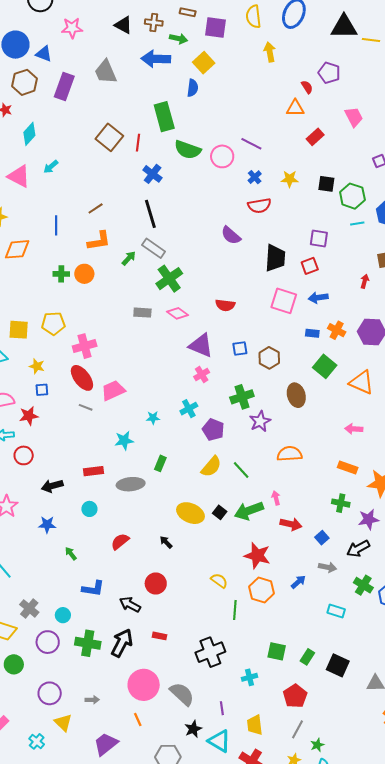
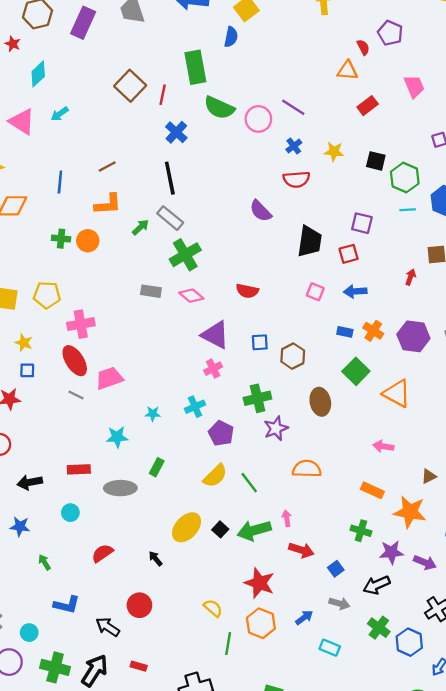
pink square: (284, 301) -> (315, 292), size x0.6
yellow ellipse: (190, 513) -> (187, 527), turned -76
cyan rectangle: (336, 611) -> (330, 648), moved

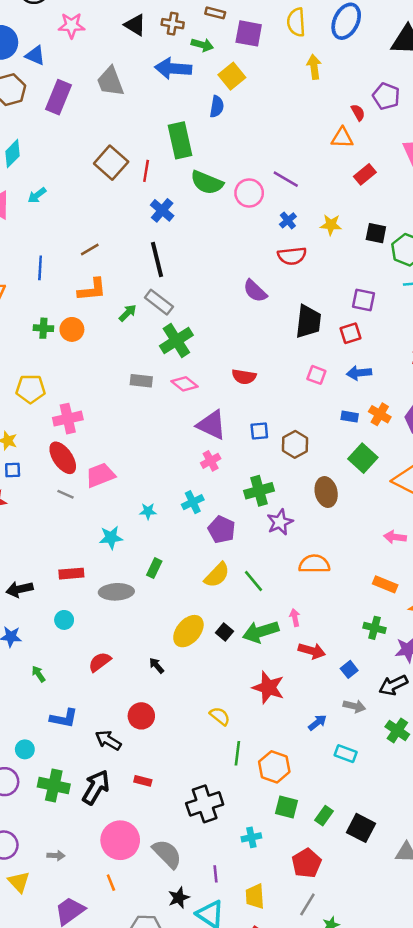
orange hexagon: (261, 623) -> (274, 767), moved

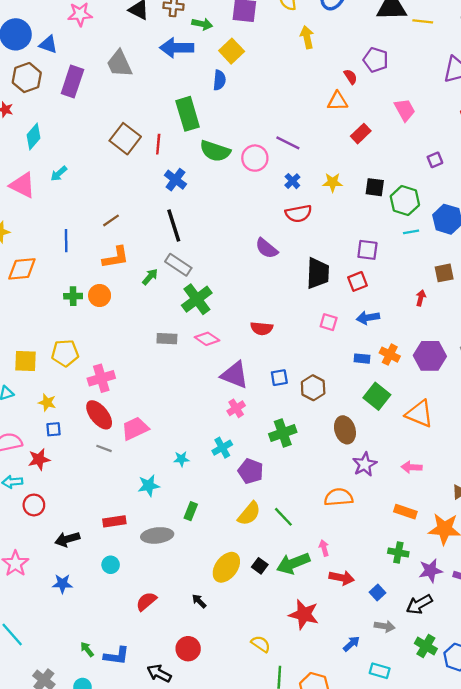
purple star: (280, 522) -> (365, 464), moved
green arrow: (38, 674) -> (87, 649), moved

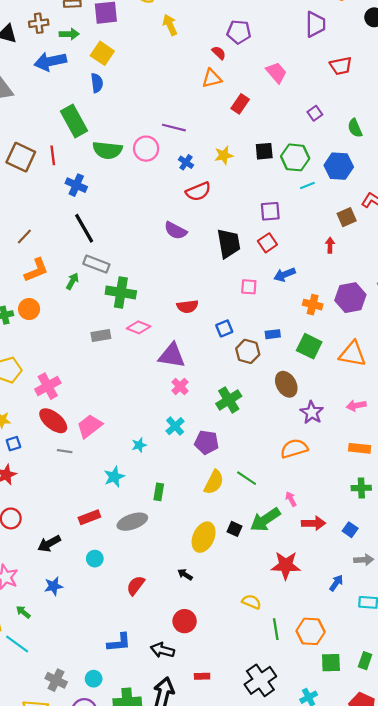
green cross: (197, 299) -> (121, 292), turned -32
blue rectangle: (362, 359) -> (273, 334), moved
blue square: (279, 378) -> (224, 328), moved
green arrow: (87, 649) -> (23, 612), moved

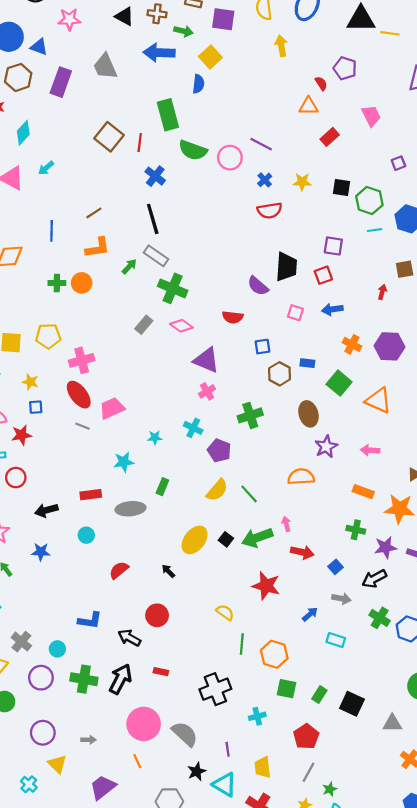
purple semicircle: (176, 231) -> (258, 286), moved
gray rectangle: (101, 336) -> (144, 325), turned -54
cyan cross: (175, 426) -> (193, 428), turned -36

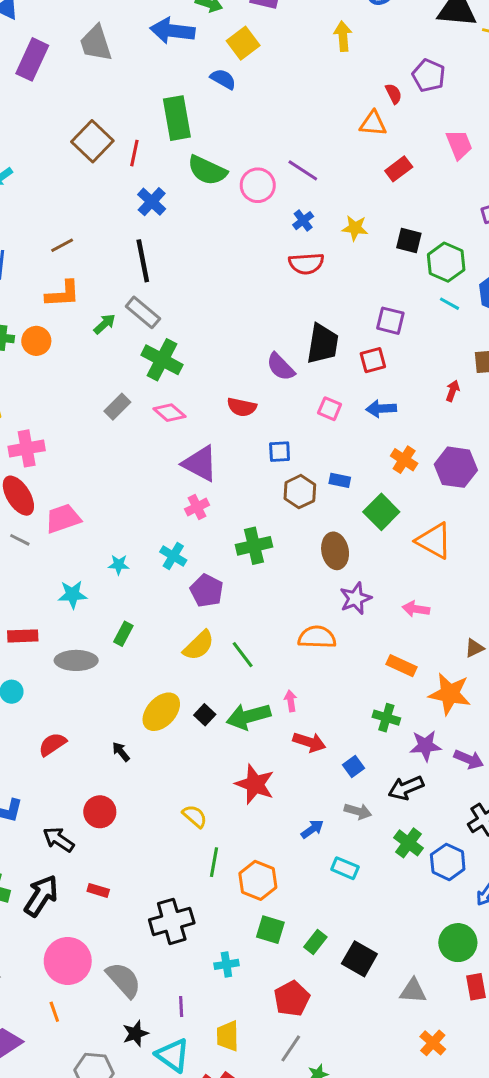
blue semicircle: (198, 84) -> (223, 79), turned -72
cyan line: (374, 230) -> (450, 304), turned 32

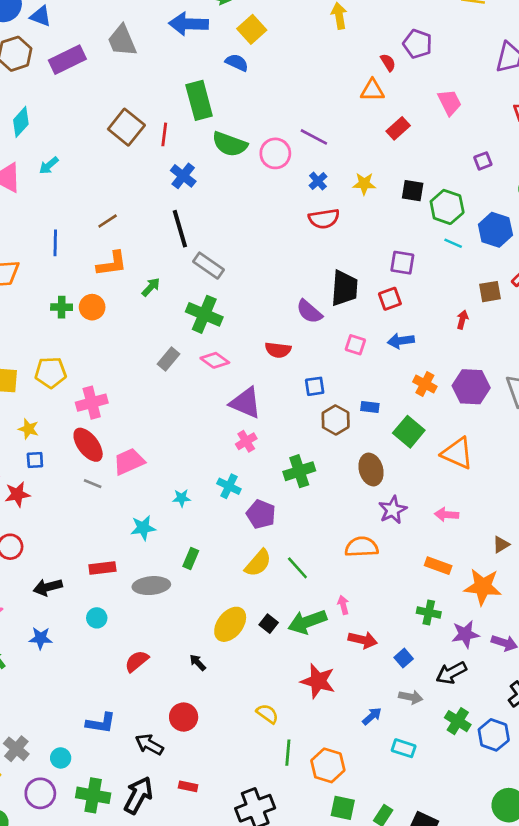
purple rectangle: (32, 59) -> (67, 60), turned 44
gray rectangle: (143, 312) -> (208, 266), moved

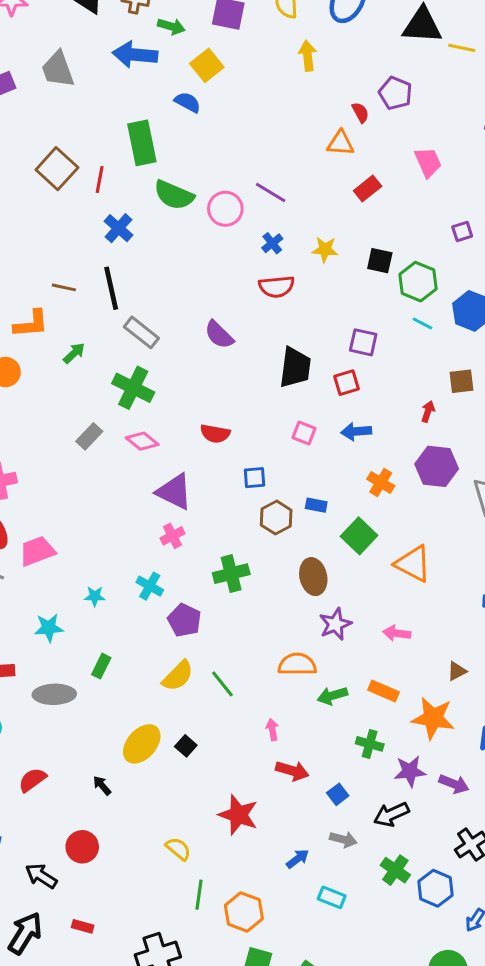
brown line: (108, 221) -> (64, 287), moved, turned 42
purple semicircle: (309, 312) -> (219, 335), moved
purple hexagon: (471, 387) -> (437, 466), moved
green arrow: (307, 622) -> (332, 696), moved, size x0.7

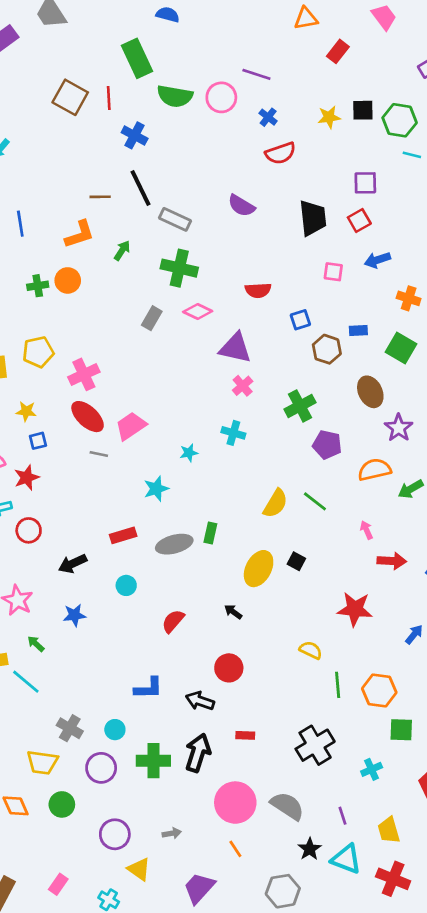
yellow star: (325, 249) -> (329, 117), moved
purple pentagon: (184, 620) -> (327, 445), moved
green rectangle: (101, 666) -> (210, 533), moved

